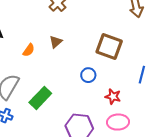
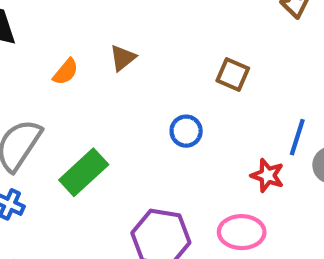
brown square: (109, 47) -> (233, 74), size x0.6
red star: (113, 97) -> (267, 175), moved

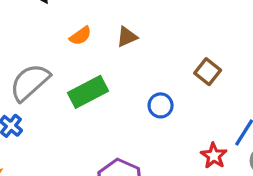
green rectangle: (84, 172) -> (88, 92), moved

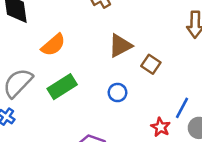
orange semicircle: (81, 36) -> (53, 45), size x1.5
brown triangle: (127, 37) -> (120, 46), moved, size x1.5

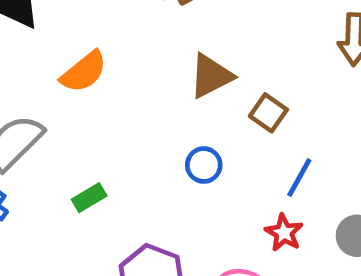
green rectangle: (62, 87) -> (89, 198), moved, size x0.6
blue line: (182, 108) -> (299, 178), moved

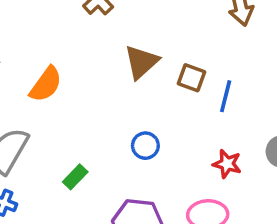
blue circle: (204, 165) -> (145, 146), moved
blue line: (299, 178) -> (226, 96), moved

